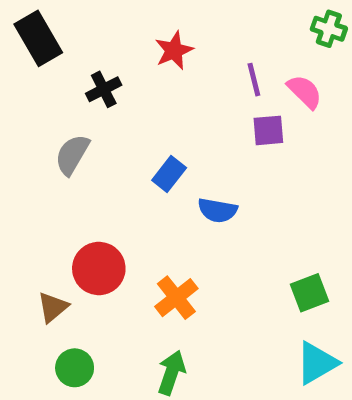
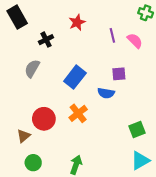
purple square: (268, 130) -> (119, 74), moved
blue rectangle: (169, 174) -> (75, 77), size x1.5
blue semicircle: (217, 210) -> (106, 93), moved
orange cross: (176, 298) -> (78, 113), moved

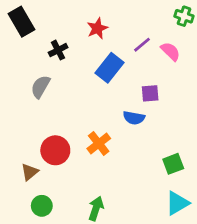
purple line: (112, 35) -> (142, 45), turned 64
blue rectangle: (75, 77) -> (110, 68), moved

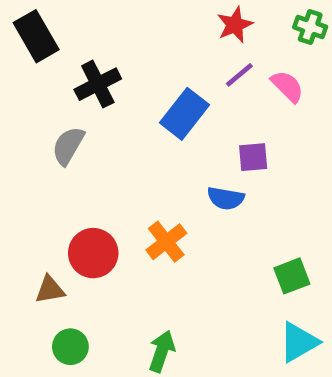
red star: (97, 28) -> (235, 25), moved
black cross: (58, 50) -> (98, 84), size x1.4
brown triangle: (30, 172) -> (50, 290), turned 30

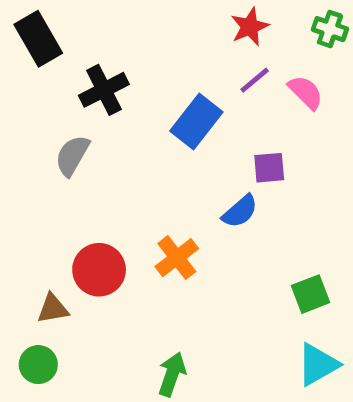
blue semicircle: (226, 198) -> (240, 211), turned -51
green circle: (70, 347) -> (38, 365), moved

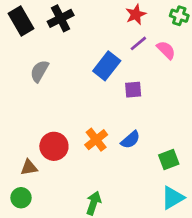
black cross: (104, 90) -> (61, 18), moved
gray semicircle: (72, 155) -> (39, 71), moved
purple square: (269, 168) -> (133, 90), moved
blue semicircle: (240, 211) -> (130, 140), moved

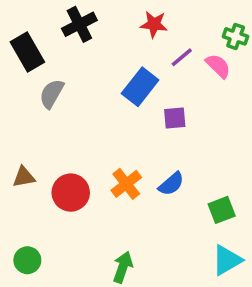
red star: (136, 14) -> (154, 24), moved, turned 30
green cross: (179, 16) -> (236, 36), moved
black rectangle: (21, 21) -> (27, 52), moved
brown triangle: (29, 167) -> (24, 177), moved

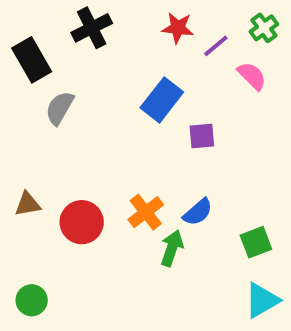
green cross: (236, 36) -> (264, 28), moved, turned 35
purple line: (182, 57) -> (216, 46), moved
green arrow: (123, 267) -> (172, 248), moved

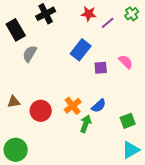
pink semicircle: (252, 76) -> (126, 62), moved
green circle: (32, 300) -> (16, 150), size x1.5

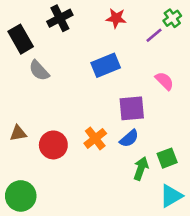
purple line: (108, 23) -> (154, 35), moved
blue rectangle: (81, 50) -> (106, 65), turned 30
gray semicircle: (30, 54) -> (39, 70), turned -72
purple square: (101, 68) -> (132, 108), moved, size x1.5
green arrow: (86, 124) -> (141, 168), moved

